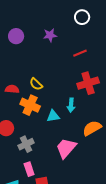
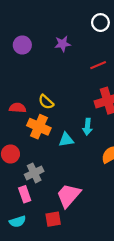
pink trapezoid: (66, 148) -> (69, 195), moved
pink rectangle: (29, 169) -> (25, 194), moved

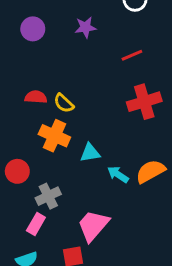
red semicircle: (18, 108) -> (36, 97), moved
cyan arrow: (87, 127) -> (118, 174), moved, turned 119
pink rectangle: (25, 194) -> (36, 224), turned 49

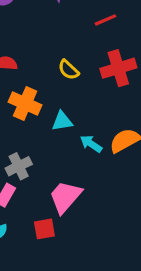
yellow semicircle: (64, 103) -> (69, 70), moved

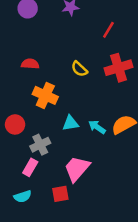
red line: (105, 20) -> (108, 30), turned -36
cyan triangle: (62, 121) -> (71, 123), moved

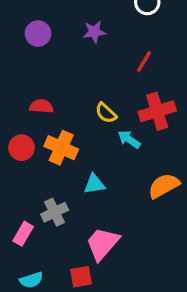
red circle: (15, 124) -> (22, 148), moved
cyan arrow: (97, 127) -> (129, 139), moved
pink rectangle: (30, 167) -> (23, 234), moved

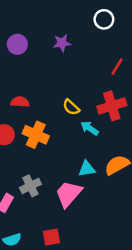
red line: (144, 62) -> (117, 67), moved
cyan triangle: (94, 184) -> (87, 169), moved
pink trapezoid: (103, 244) -> (69, 194), moved

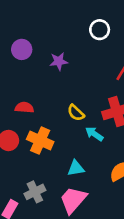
white circle: (104, 19) -> (100, 30), moved
purple star: (62, 43) -> (59, 61), moved
cyan triangle: (87, 169) -> (76, 168), moved

